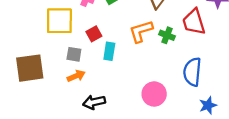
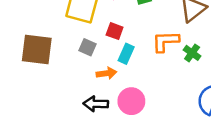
red square: (94, 34) -> (115, 31), turned 35
orange arrow: (76, 76) -> (106, 73), moved
pink circle: (154, 94) -> (131, 101), moved

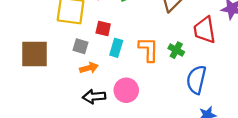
orange L-shape: (165, 41) -> (149, 49), moved, turned 100
green cross: (192, 53) -> (176, 50), moved
orange arrow: (106, 73) -> (89, 68), moved

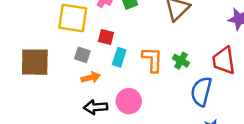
red trapezoid: (205, 30) -> (224, 61), moved

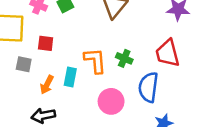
cyan rectangle: (119, 57) -> (70, 77), moved
orange arrow: (91, 77) -> (47, 85), moved, turned 138
pink circle: (129, 101) -> (111, 101), moved

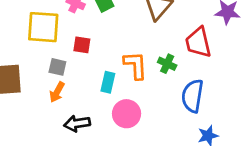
red trapezoid: (167, 53) -> (198, 42), moved
orange arrow: (47, 85) -> (57, 92), moved
pink circle: (111, 101) -> (127, 114), moved

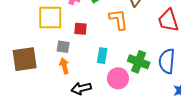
green cross: (167, 64) -> (139, 62), moved, size x1.5
orange L-shape: (135, 65) -> (118, 19), moved
orange arrow: (57, 92) -> (64, 66), turned 140

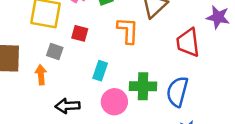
green cross: (139, 62) -> (143, 86), turned -30
orange arrow: (64, 66) -> (41, 75), moved

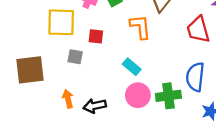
cyan rectangle: (100, 71) -> (132, 67), moved, turned -60
orange arrow: (41, 75) -> (68, 99), moved
green cross: (143, 86) -> (168, 96), moved

